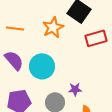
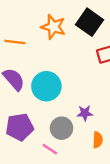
orange star: (53, 27) -> (53, 27), moved, turned -30

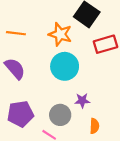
orange star: (53, 27) -> (60, 34), moved
cyan circle: (46, 86) -> (65, 66), moved

